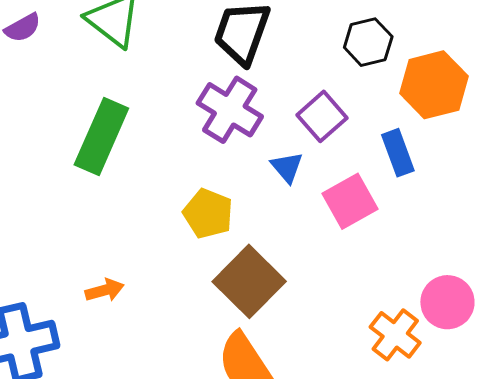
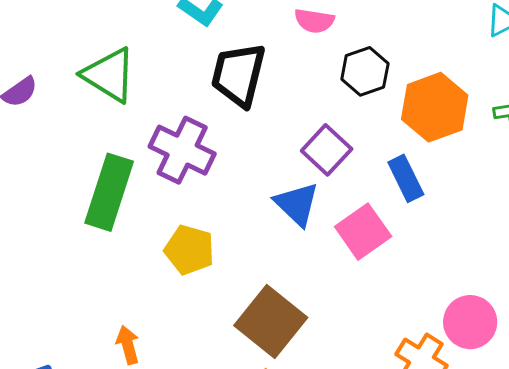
purple cross: (230, 110) -> (182, 150), moved
blue triangle: (287, 167) -> (297, 204), size x1.4
yellow pentagon: (208, 214) -> (189, 250), moved
orange arrow: (105, 290) -> (128, 345), turned -84

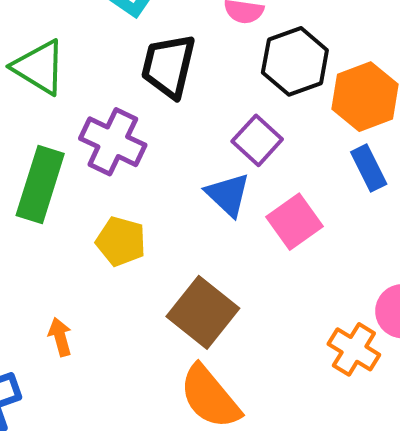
black hexagon: (365, 71) -> (295, 61), size x1.4
blue rectangle: (406, 178) -> (369, 168), moved

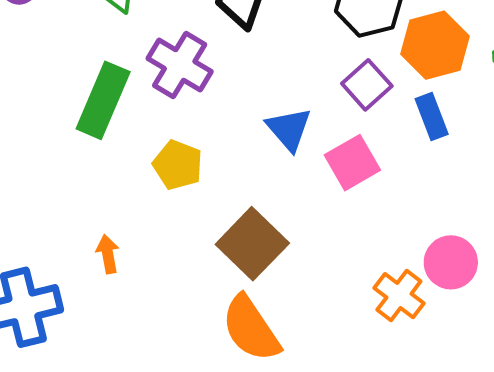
purple square: (257, 140) -> (367, 85), moved

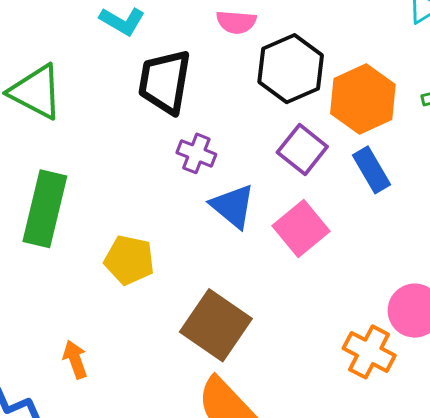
purple cross: (180, 65) -> (196, 153), moved, size x0.6

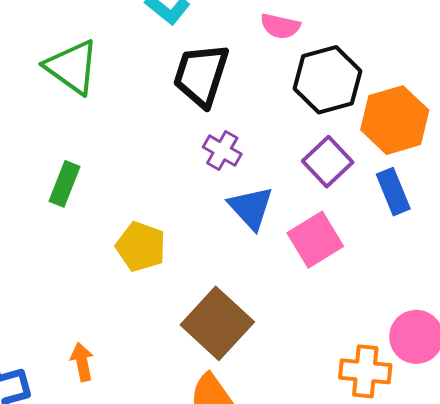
green rectangle: (45, 209) -> (64, 184), size x0.6
orange cross: (369, 352) -> (365, 371), turned -30
orange arrow: (75, 359) -> (82, 362), moved

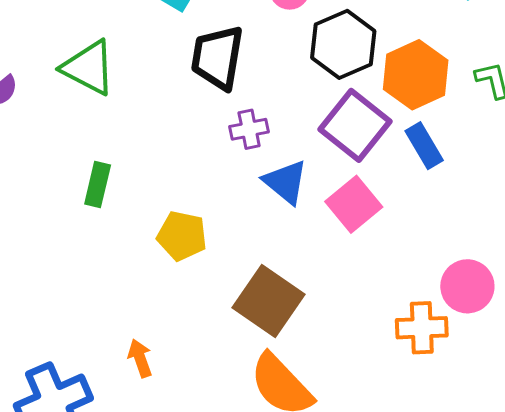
purple cross: (222, 151) -> (249, 129), turned -33
purple square: (328, 162) -> (355, 125), size x1.4

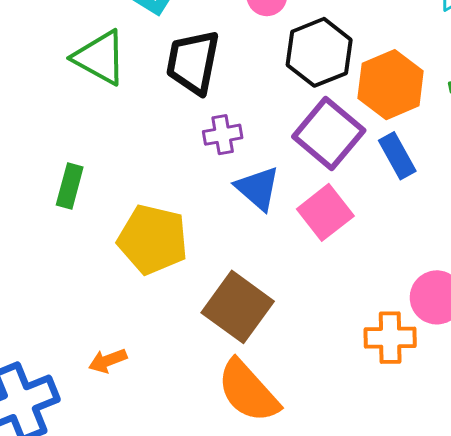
green triangle: (88, 68) -> (100, 58), moved
yellow pentagon: (182, 236) -> (153, 239), size x1.4
orange arrow: (140, 358) -> (108, 361), turned -93

